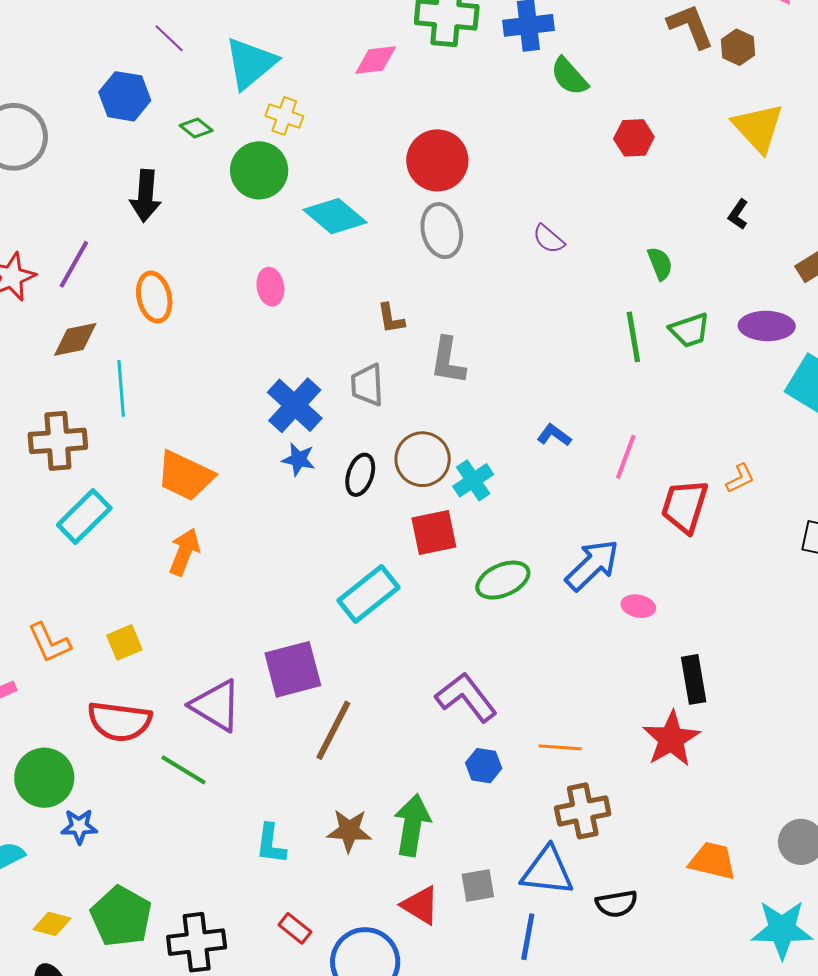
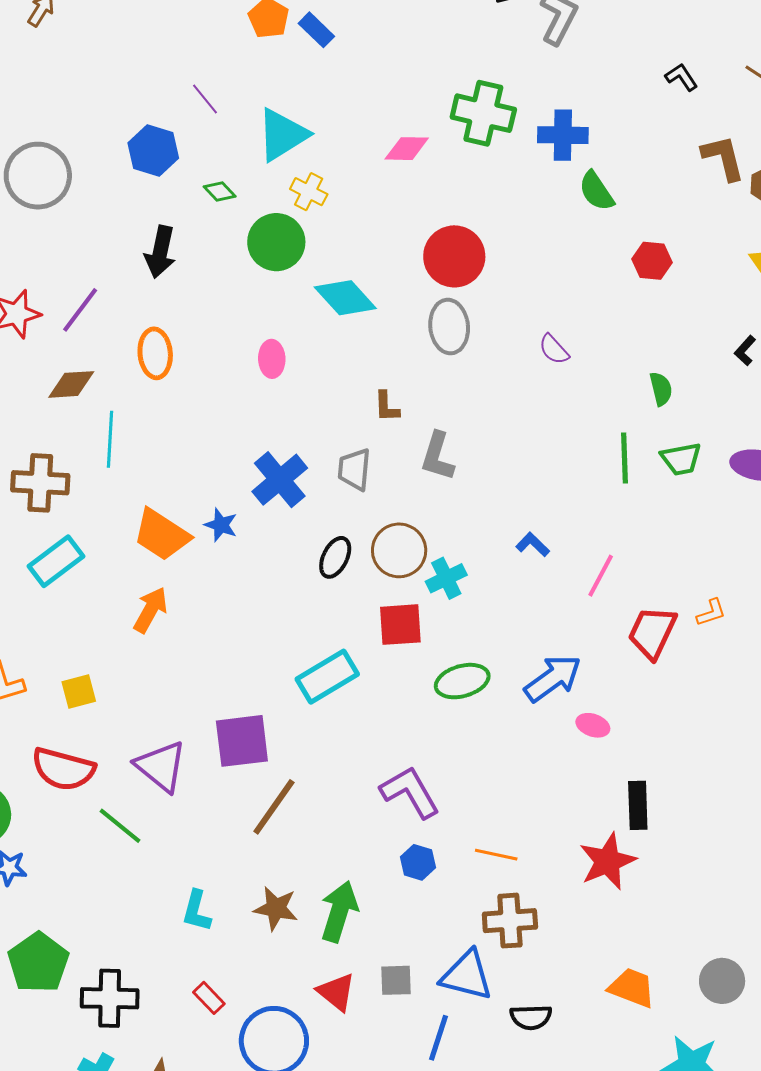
blue star: (299, 459) -> (221, 525), moved

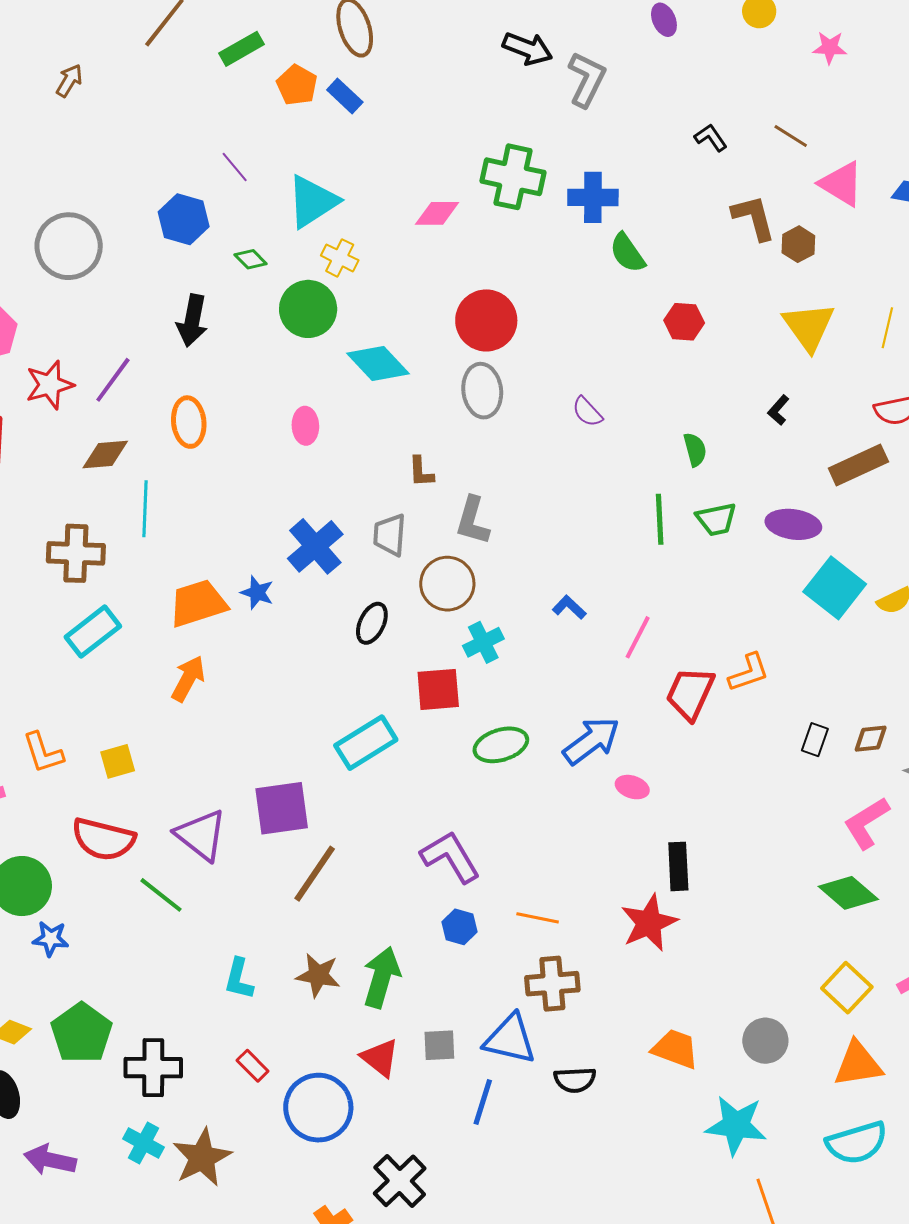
orange trapezoid: (162, 535) -> (198, 603), turned 130
brown circle: (399, 550) -> (447, 584), moved
orange L-shape: (711, 613) -> (749, 673), size x1.4

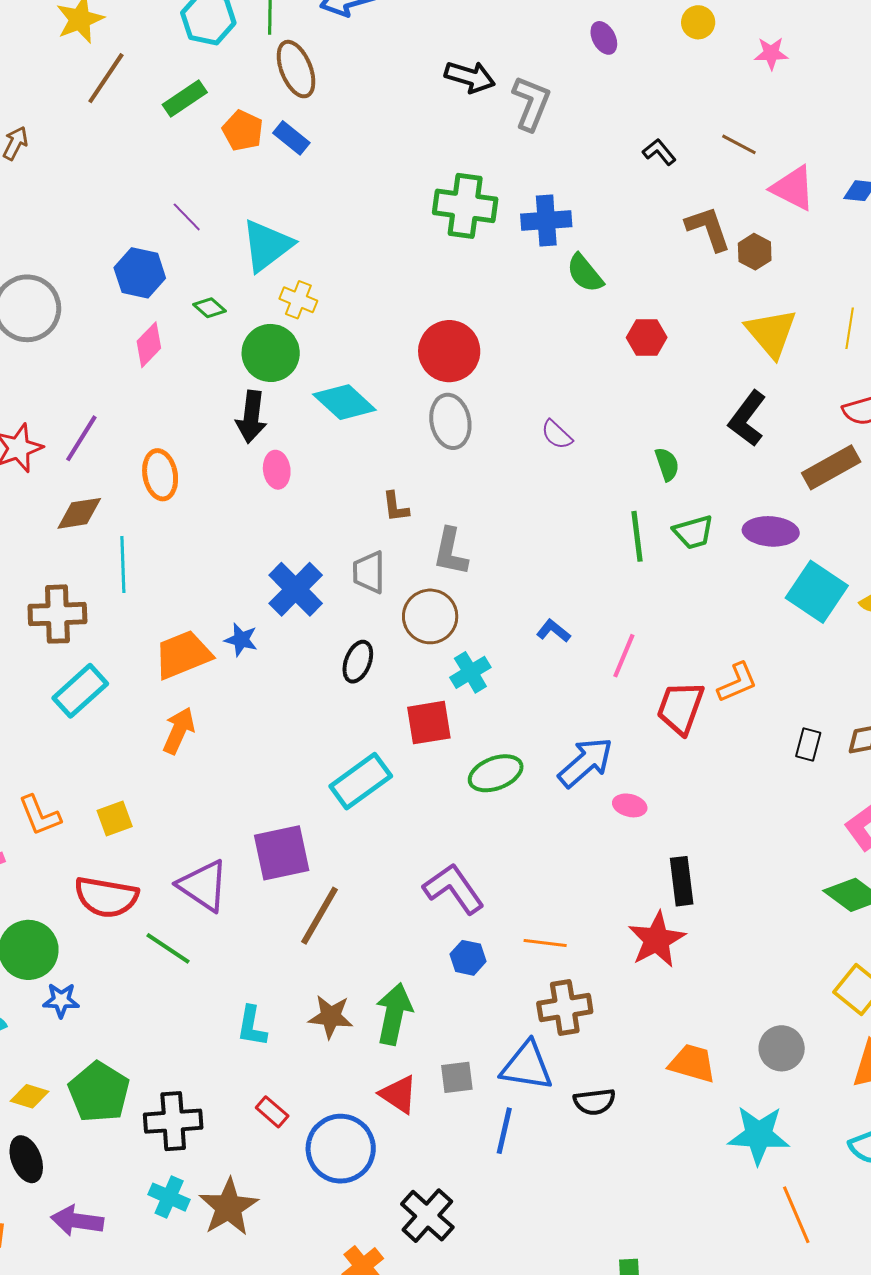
pink diamond: (437, 213) -> (149, 345), moved, turned -42
black arrow: (192, 321) -> (251, 417), moved
black L-shape: (778, 410) -> (747, 419), size x1.8

